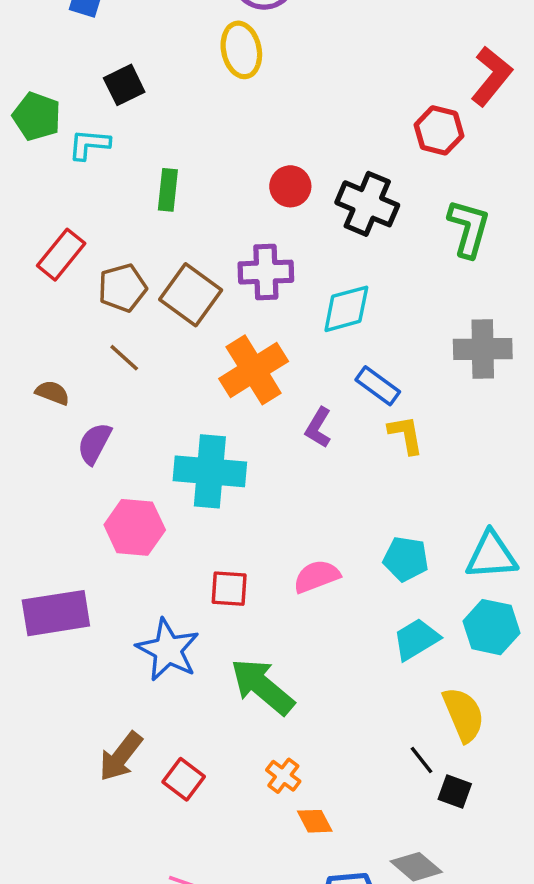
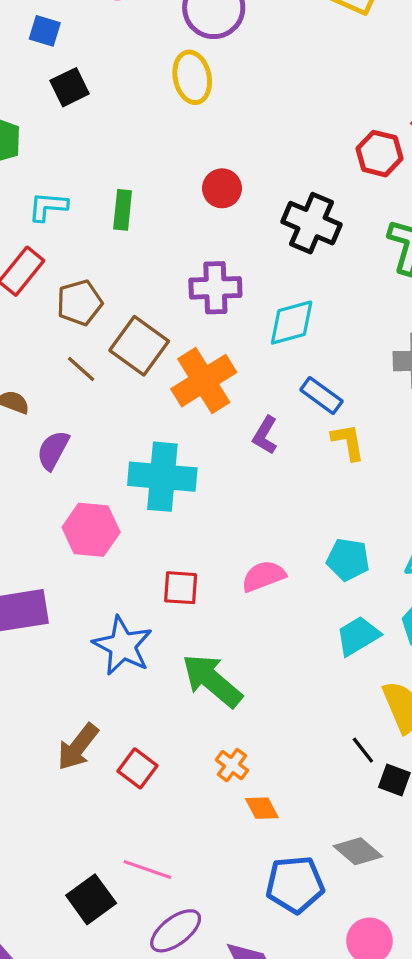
black square: (124, 85) -> (70, 87), moved
cyan L-shape: (89, 144) -> (48, 207), moved
red circle: (290, 186) -> (222, 188), moved
brown square: (191, 295) -> (139, 346), moved

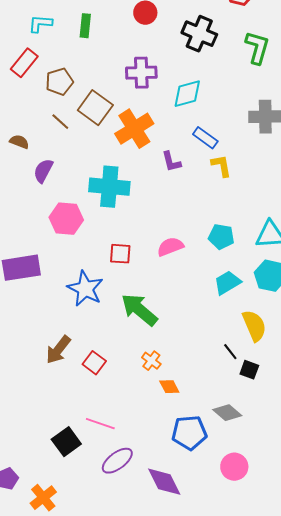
purple L-shape: (265, 435) -> (171, 162), turned -45

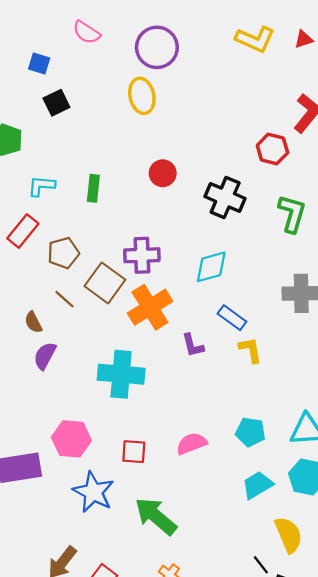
purple cross: (141, 73) -> (142, 255), moved
brown semicircle: (19, 142) -> (33, 322), moved, turned -138
pink hexagon: (66, 219) -> (71, 439), moved

